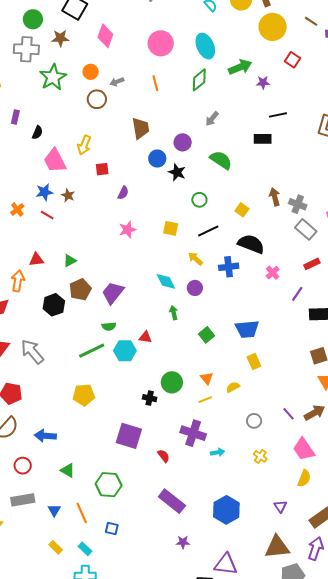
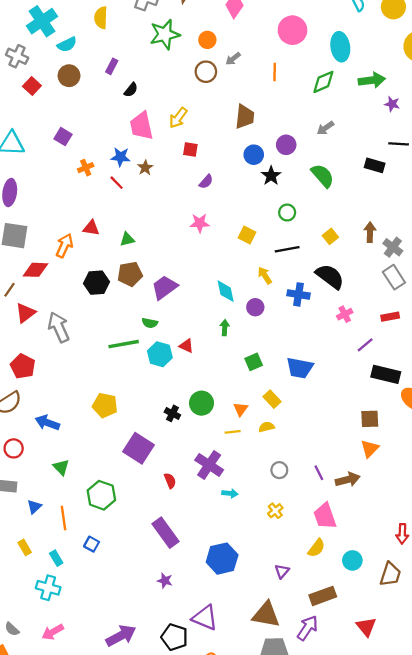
gray arrow: (117, 82) -> (233, 59), turned -32
yellow rectangle: (254, 361) -> (272, 399), moved, turned -35
yellow pentagon: (84, 395) -> (105, 405), moved

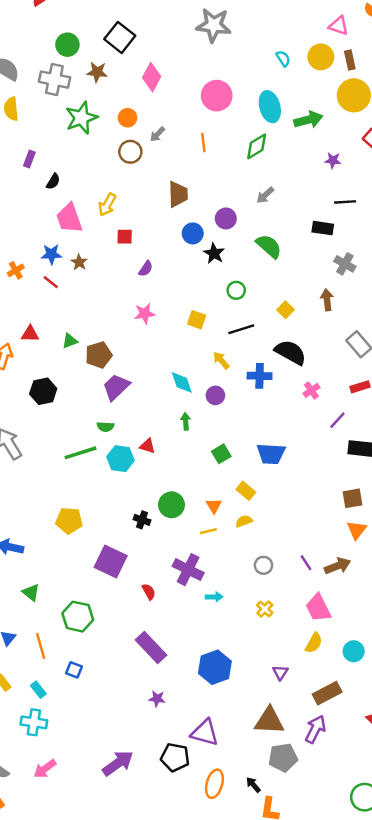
green arrow: (372, 80) -> (308, 120), moved
gray cross: (393, 247) -> (345, 264), moved
brown pentagon: (130, 274) -> (99, 355), moved

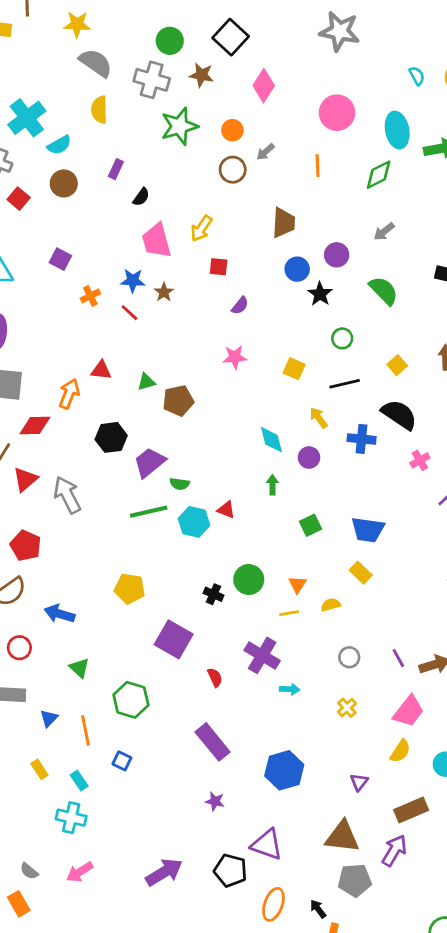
purple trapezoid: (116, 387) -> (149, 462), moved
yellow rectangle: (246, 491) -> (361, 573), moved
pink trapezoid: (318, 608) -> (409, 711), turned -120

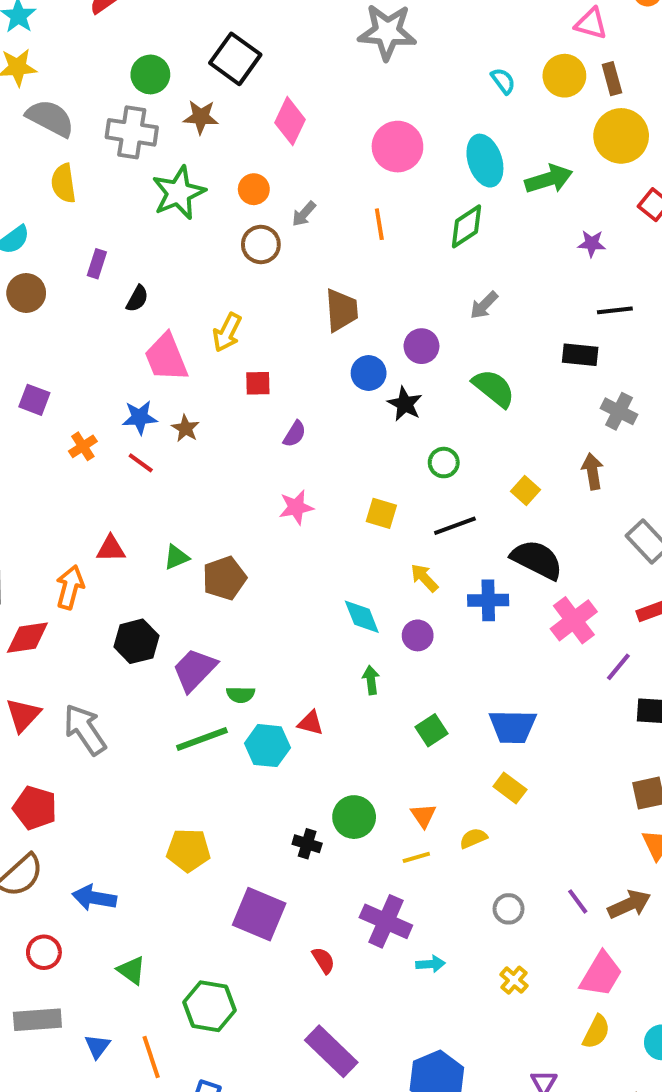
pink cross: (420, 460) -> (574, 620), size x1.6

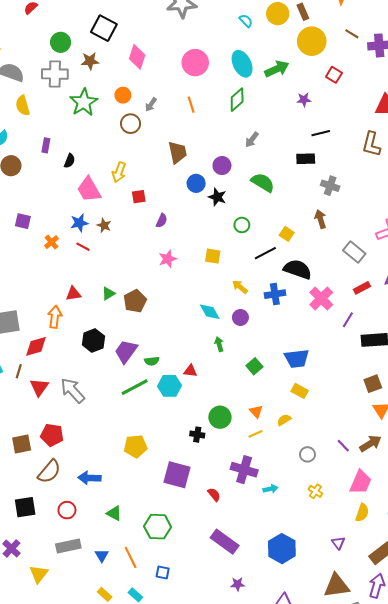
black line: (455, 526) -> (265, 253), moved

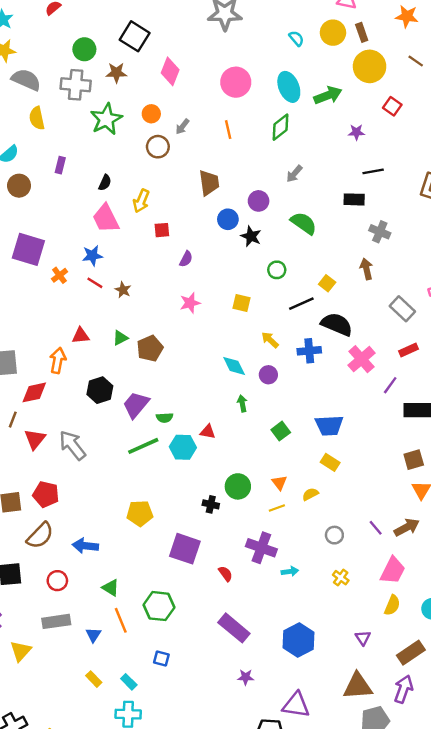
black semicircle: (70, 161) -> (105, 183), moved
purple square: (23, 221) -> (28, 249), size x1.8
brown star: (104, 225) -> (123, 290), moved
orange line: (131, 557) -> (121, 620), moved

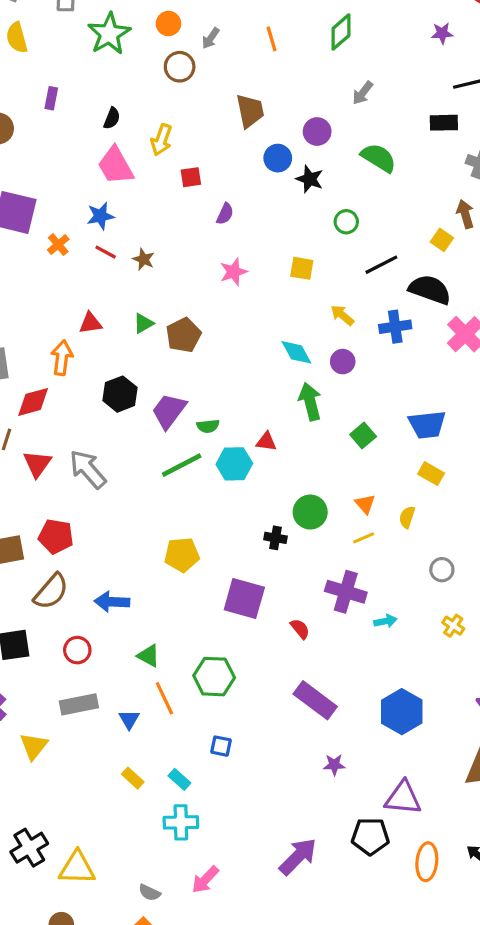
yellow square: (327, 283) -> (442, 240), moved
green arrow: (242, 403) -> (310, 402), size x1.6
yellow semicircle: (310, 494) -> (407, 517), turned -42

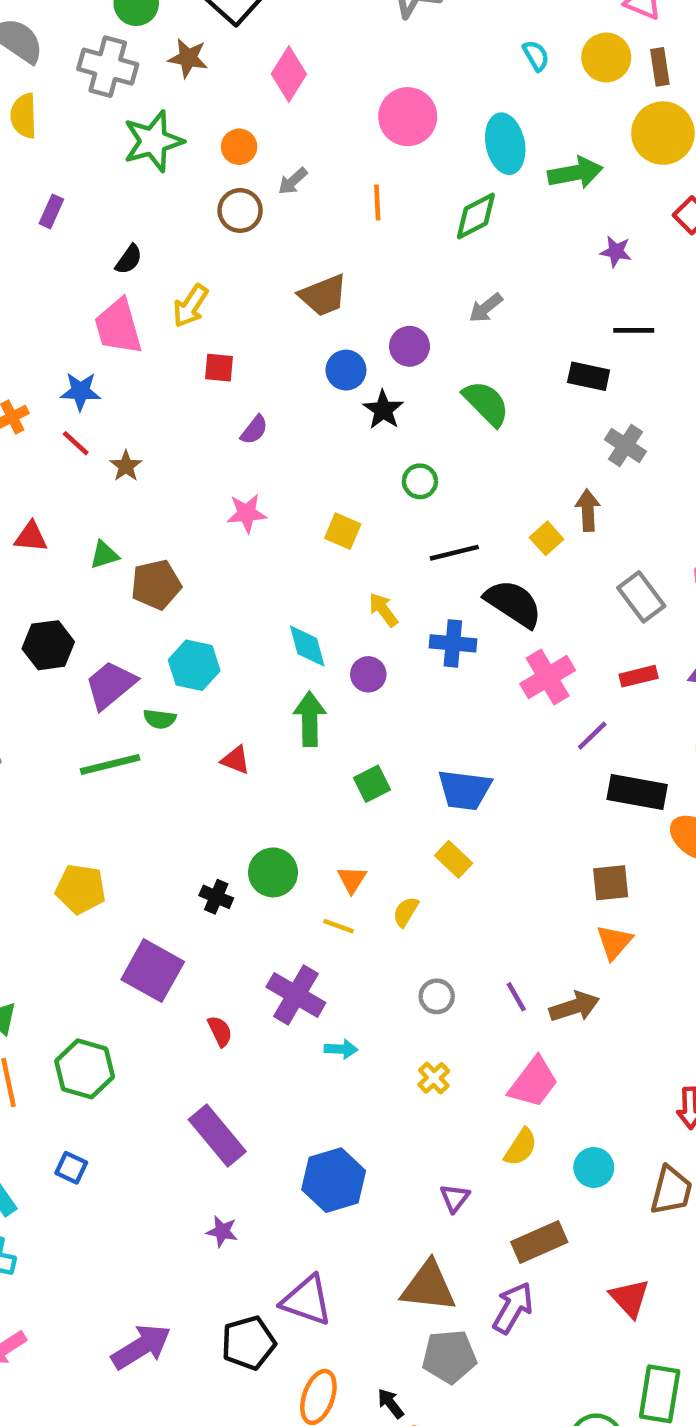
brown trapezoid: (250, 111) -> (323, 295), turned 66
cyan hexagon: (234, 464) -> (194, 665), moved
yellow line: (364, 538) -> (339, 926), turned 30
black pentagon: (370, 836) -> (248, 1343), turned -30

